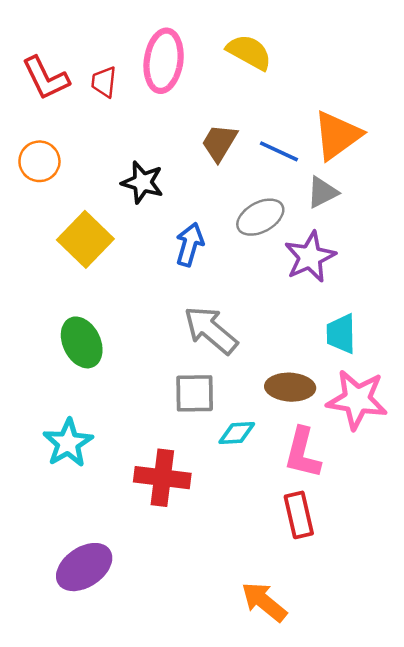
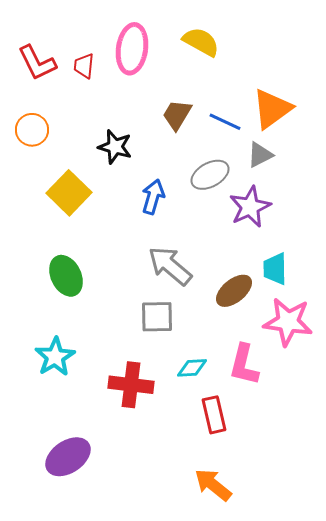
brown ellipse: (290, 387) -> (234, 291), moved, turned -42
cyan diamond: (237, 433) -> (192, 368), moved
red rectangle: (299, 515) -> (214, 415), moved

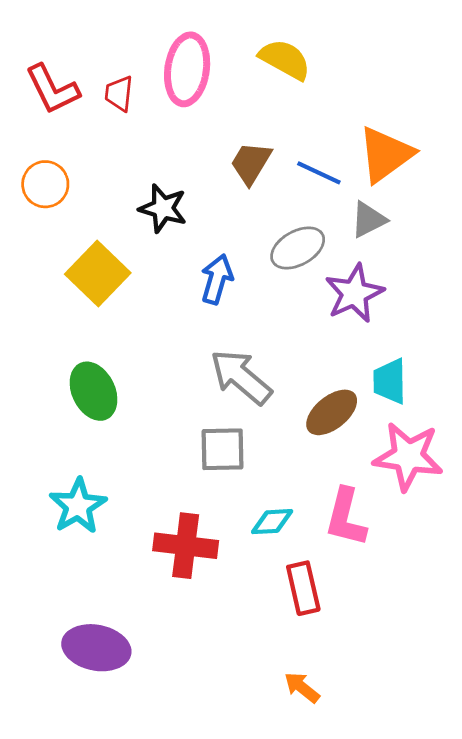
purple ellipse: (68, 457) -> (96, 648), turned 45
orange arrow: (213, 485) -> (302, 687), size x0.7

